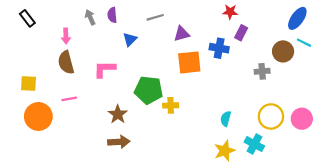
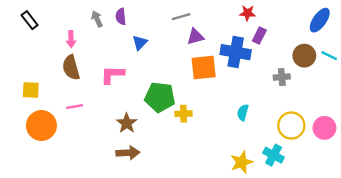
gray line: (155, 17) -> (181, 17), moved
cyan line: (304, 43) -> (329, 56), moved
blue cross: (219, 48) -> (236, 52), size x1.4
cyan semicircle: (226, 119) -> (243, 112), moved

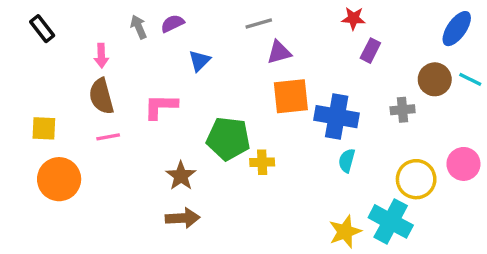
purple semicircle: (121, 17) -> (172, 23), turned 70
blue cross: (236, 52) -> (337, 117), moved
pink line: (75, 107) -> (108, 137), moved
pink circle: (324, 128) -> (463, 164), moved
cyan cross: (274, 155) -> (391, 221), size x1.4

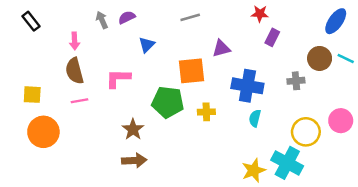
purple triangle: (279, 52) -> (221, 49), moved
orange square: (291, 96) -> (191, 71), moved
yellow cross: (262, 162) -> (206, 112), moved

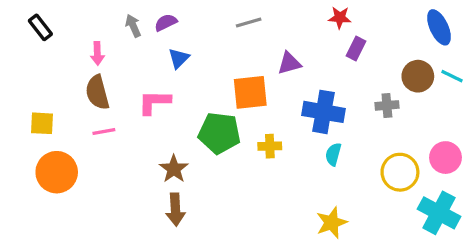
blue ellipse: (336, 21) -> (439, 27), turned -60
blue triangle: (147, 45) -> (179, 58), moved
brown arrow: (134, 160) -> (175, 210), turned 90
cyan cross: (287, 163) -> (439, 213), moved

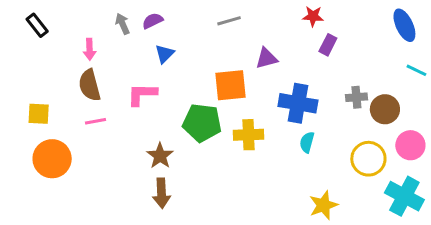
brown circle: (418, 76) -> (385, 109), moved
yellow cross: (270, 146) -> (248, 135), size x1.4
yellow star: (332, 223) -> (323, 205), moved

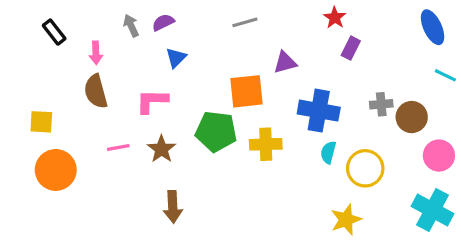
red star: (313, 16) -> (335, 18), turned 30
black rectangle: (37, 25) -> (54, 32), moved
pink line: (96, 121) -> (118, 147), moved
brown star: (160, 156) -> (162, 149), moved
yellow circle: (368, 159) -> (365, 168), moved

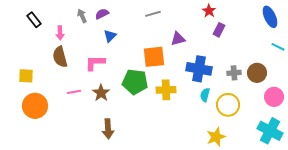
gray cross: (381, 104) -> (234, 73), moved

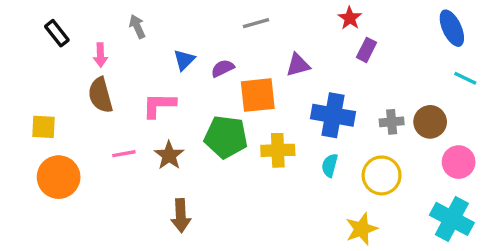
purple semicircle: (102, 14) -> (223, 68), moved
cyan semicircle: (205, 95) -> (330, 165), moved

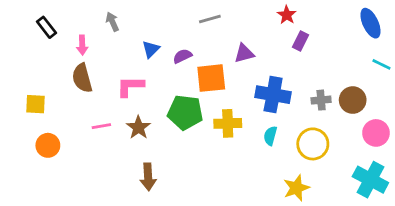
orange circle: (59, 177) -> (48, 145), size x0.7

